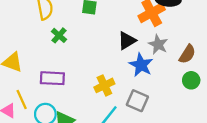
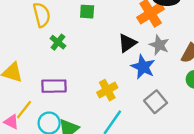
yellow line: (22, 100) -> (24, 110), turned 66
gray square: (137, 101) -> (156, 102), moved, turned 30

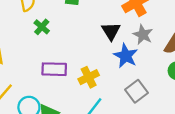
black triangle: (127, 43) -> (111, 31), turned -30
purple rectangle: (54, 86) -> (54, 69), moved

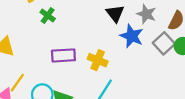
yellow cross: (89, 77) -> (98, 60), turned -36
gray square: (136, 91) -> (164, 43), moved

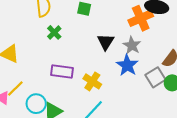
black triangle: (115, 13) -> (106, 42), moved
gray star: (146, 14) -> (132, 45), moved

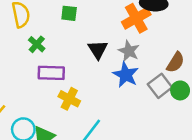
purple rectangle: (62, 71) -> (51, 73), moved
yellow cross: (92, 81) -> (69, 99), moved

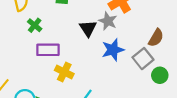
gray star: (129, 51) -> (108, 21), moved
blue star: (126, 75) -> (113, 50), turned 30
green circle: (180, 90) -> (160, 75), moved

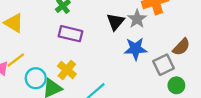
yellow cross: (64, 72) -> (67, 70), moved

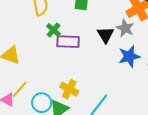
purple rectangle: (70, 34) -> (68, 42), moved

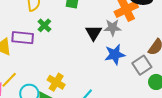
gray star: (125, 28) -> (112, 28), turned -30
purple rectangle: (68, 42) -> (23, 38), moved

